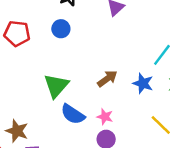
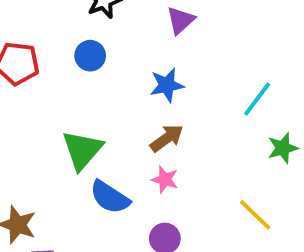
blue star: (143, 83) -> (167, 85), moved, turned -30
pink star: (105, 117) -> (165, 179), moved

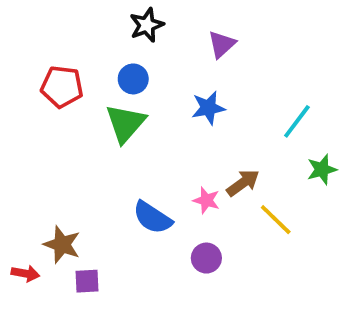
brown arrow: (167, 138) -> (243, 183), moved
green triangle: (82, 150) -> (126, 123), moved
yellow line: (255, 215) -> (276, 220), moved

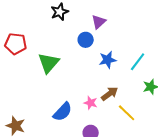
blue circle: (133, 79) -> (86, 40), moved
blue star: (208, 108) -> (108, 60), moved
blue semicircle: (152, 218) -> (63, 112), turned -80

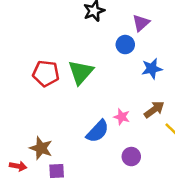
red pentagon: (16, 44) -> (46, 73), moved
pink star: (91, 103) -> (122, 117), moved

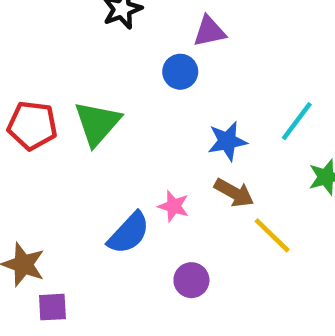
purple triangle: (141, 23) -> (209, 31), turned 30
blue star: (152, 69) -> (227, 141), moved
brown arrow: (154, 110) -> (234, 193), turned 65

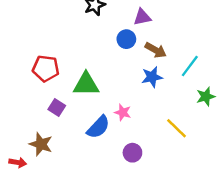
green triangle: (97, 123) -> (86, 84), moved, turned 48
brown arrow: (234, 193) -> (156, 50), moved
purple square: (52, 307) -> (57, 108), moved, turned 35

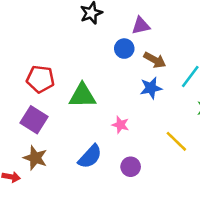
purple square: (57, 108) -> (34, 120), moved, size x1.5
blue semicircle: (98, 127) -> (90, 157), moved

